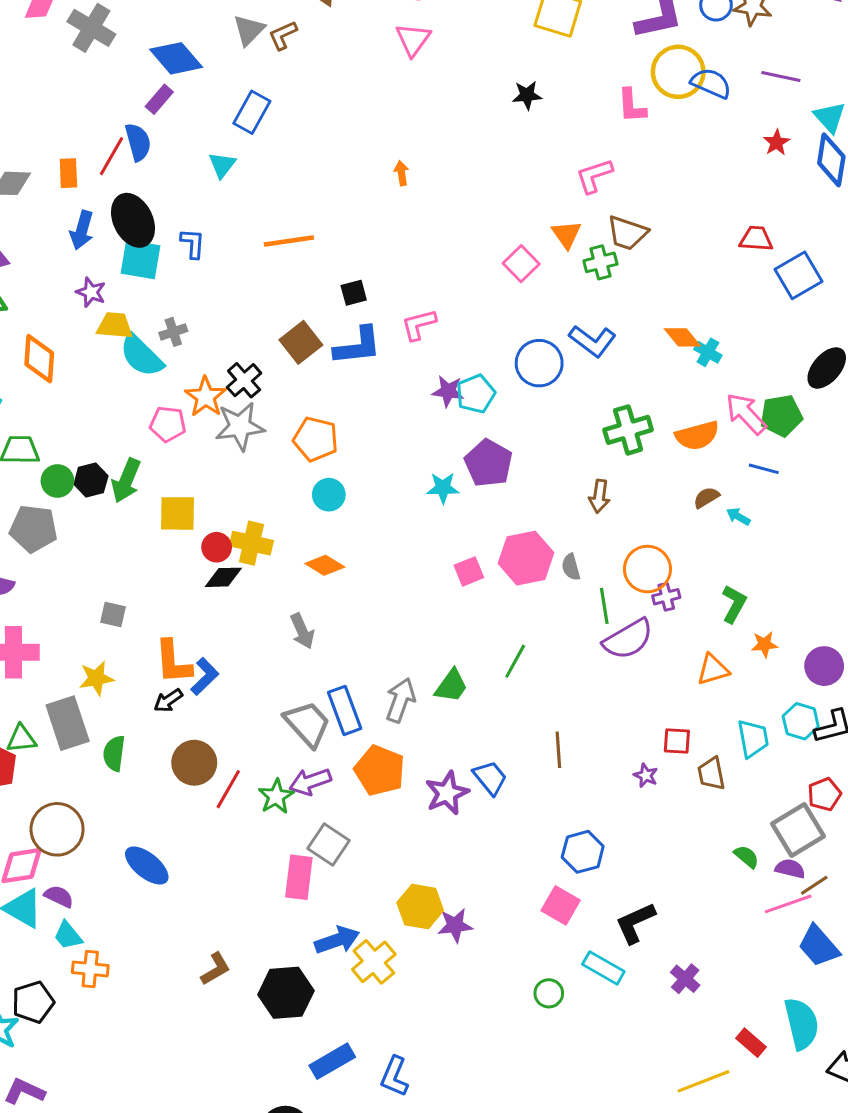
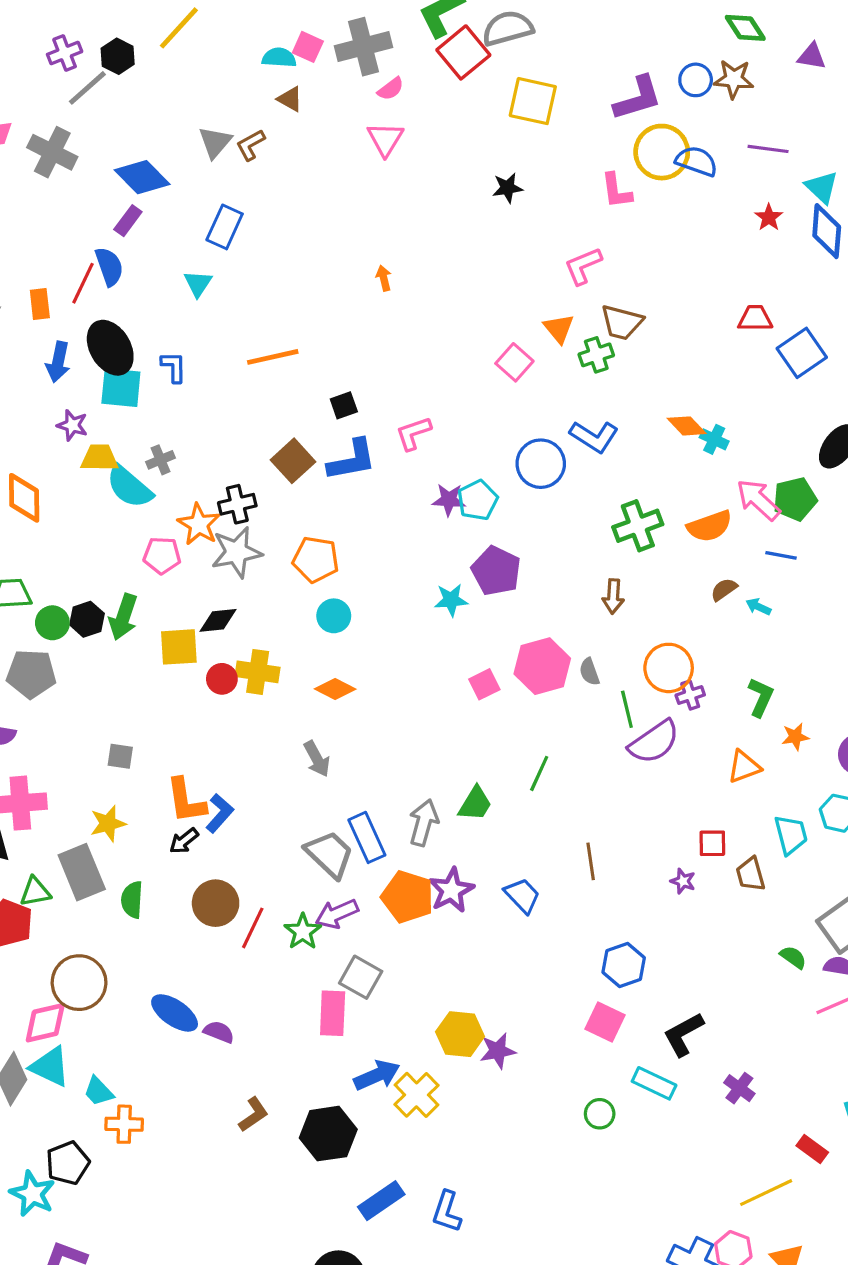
black cross: (244, 380) -> (237, 504), turned 32
black diamond: (223, 577) -> (218, 620), moved
purple star: (447, 793) -> (451, 890), moved
purple semicircle: (59, 896) -> (219, 1032), moved

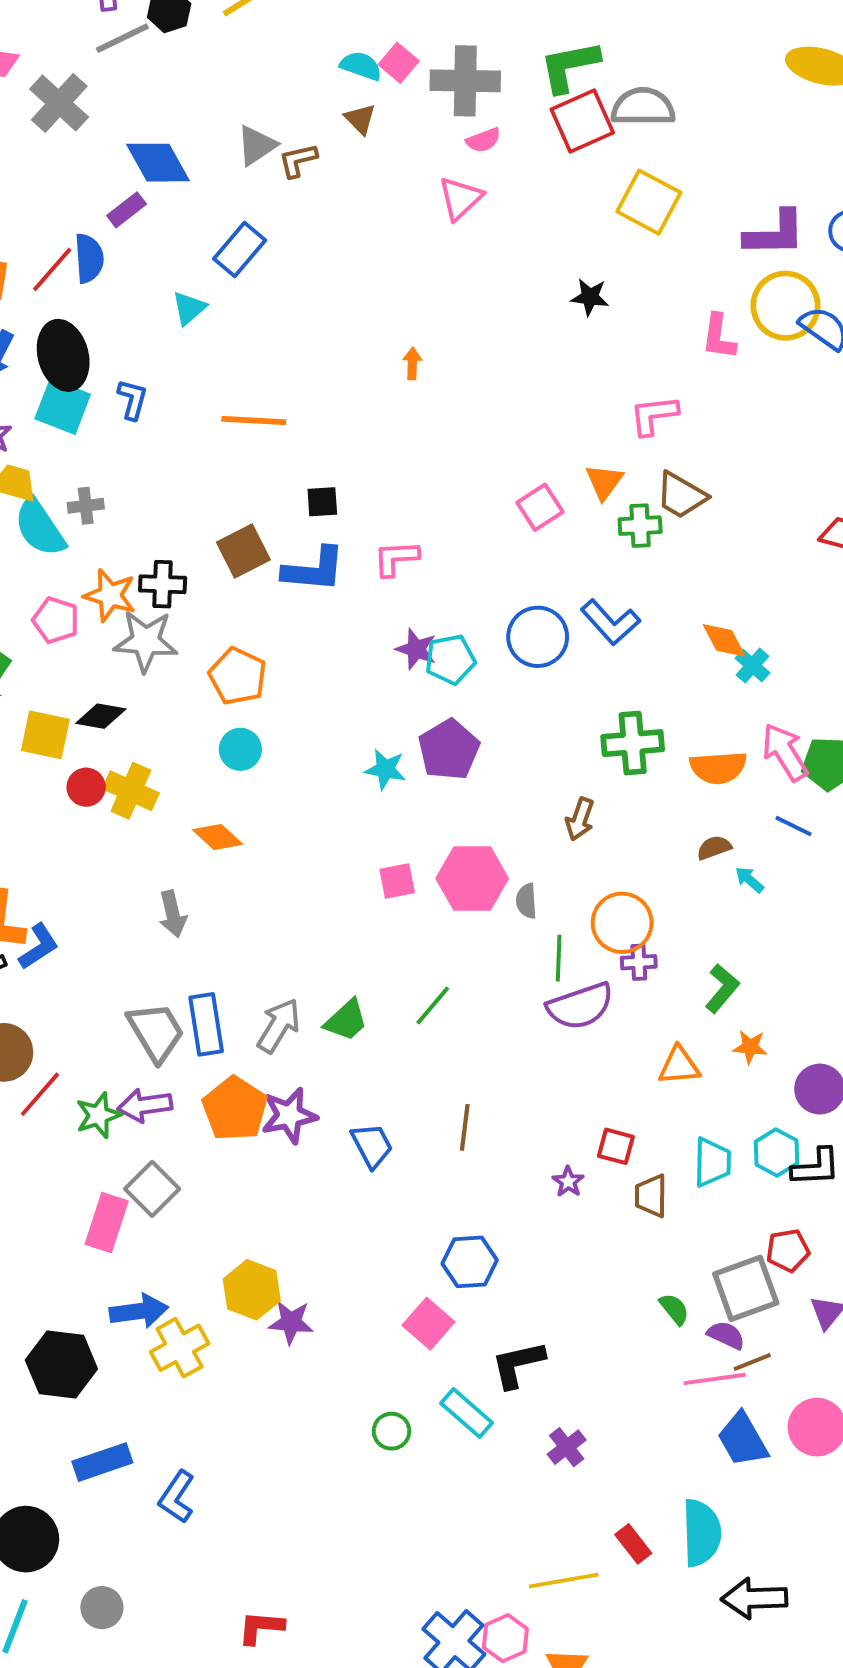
orange star: (199, 524) -> (110, 595), turned -30

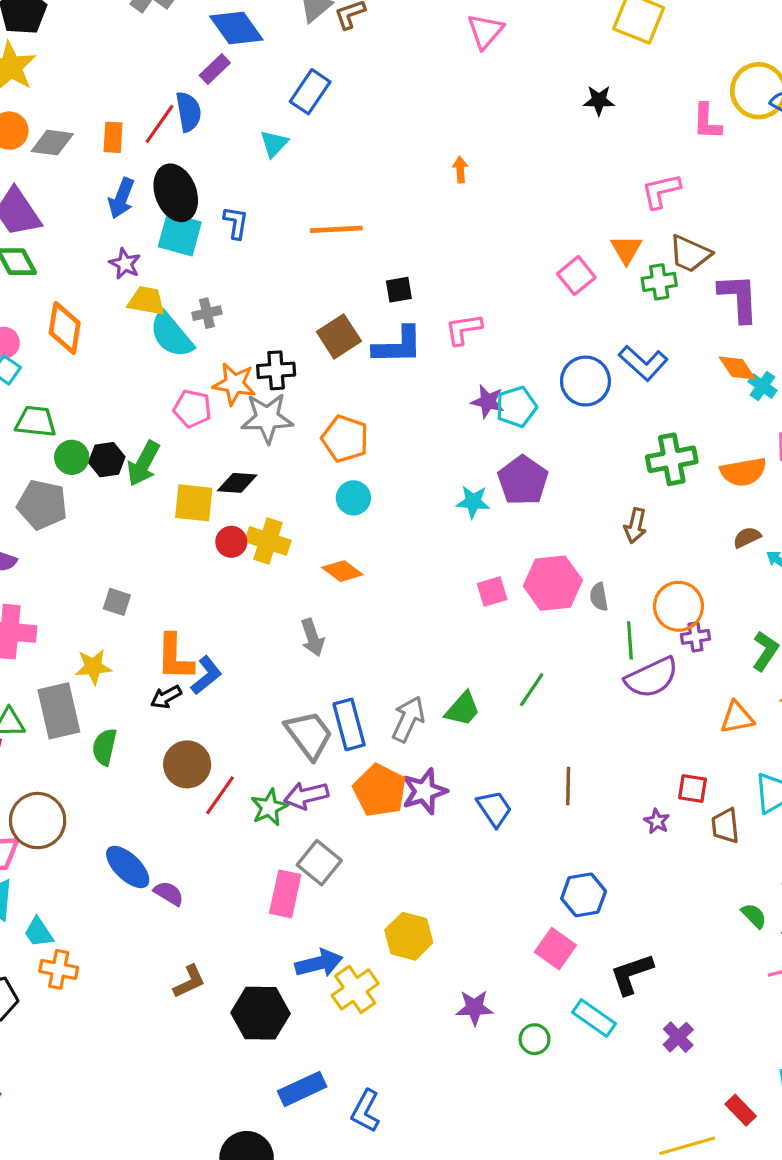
purple L-shape: (775, 233) -> (739, 298), moved, turned -86
purple star: (291, 1322) -> (474, 1008), moved

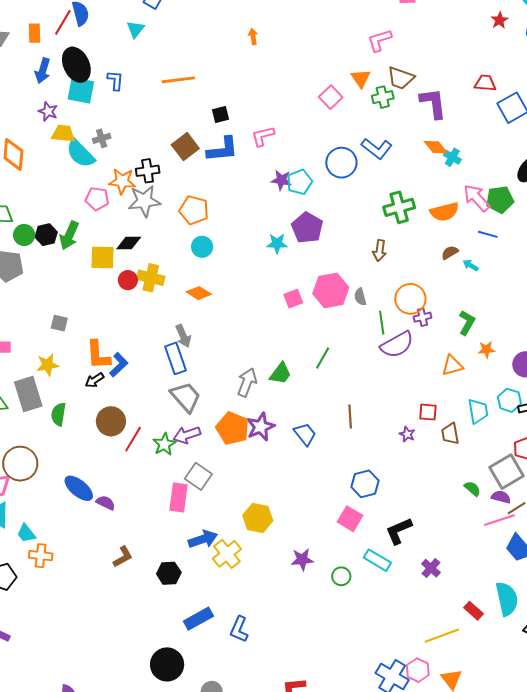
blue rectangle: (349, 724) -> (175, 358), moved
black hexagon: (261, 1013) -> (169, 573), size x0.7

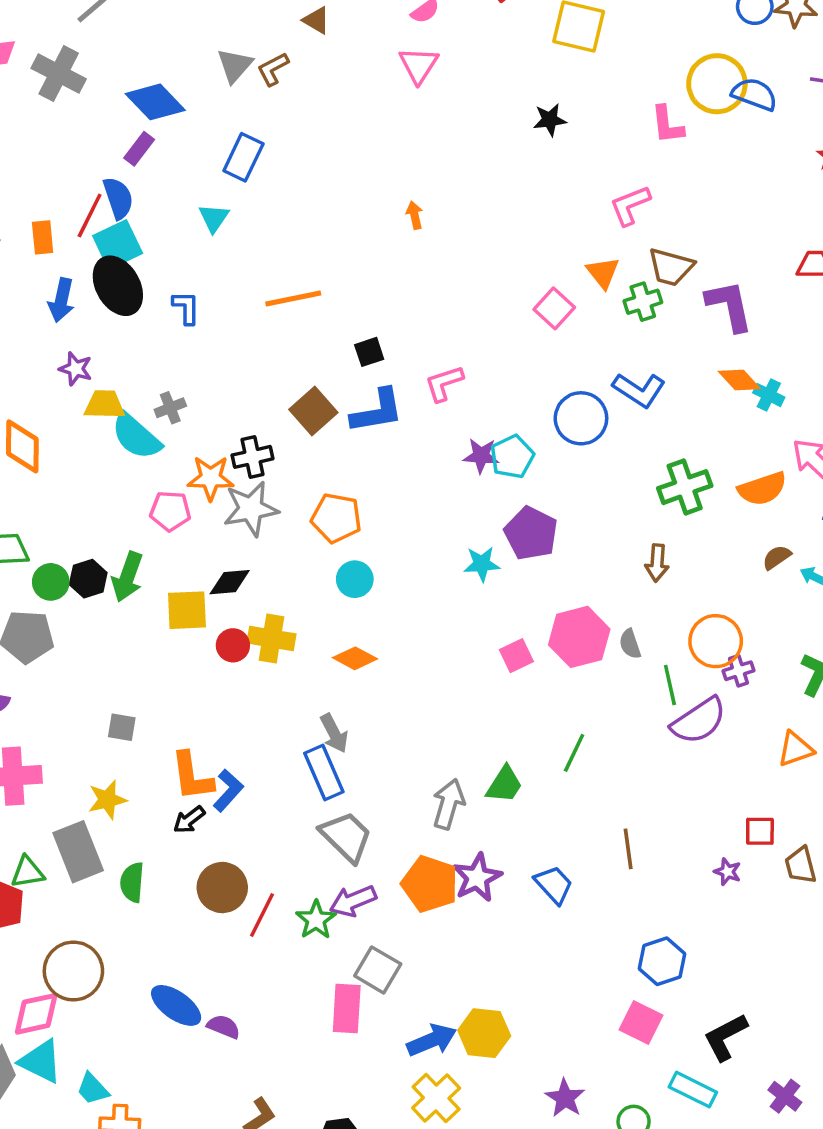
cyan square: (81, 90) -> (118, 245), moved, turned -32
blue arrow: (203, 539) -> (432, 1040), moved
purple star: (302, 560) -> (565, 1098), turned -30

